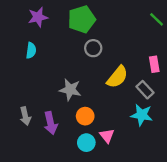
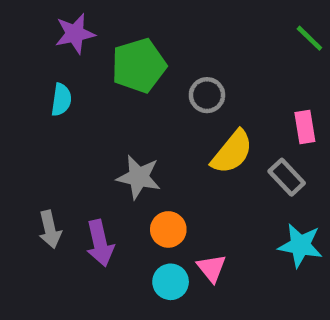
green pentagon: (82, 19) -> (139, 66), moved
gray circle: (93, 48) -> (207, 95), moved
cyan star: (142, 115) -> (300, 245), moved

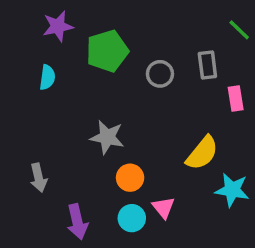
yellow semicircle: (232, 152) -> (202, 153), moved
gray rectangle: (287, 177) -> (207, 65), moved, turned 36
purple arrow: (100, 243) -> (77, 222), moved

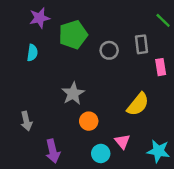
gray star: (107, 137) -> (73, 93), turned 30
cyan star: (232, 190) -> (158, 151), moved
pink triangle: (163, 208) -> (122, 141), moved
cyan circle: (132, 218) -> (101, 153), moved

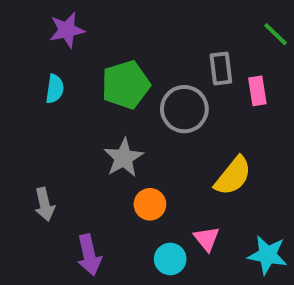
green pentagon: (73, 35) -> (126, 85), moved
gray rectangle: (142, 44) -> (221, 69), moved
gray circle: (109, 50) -> (184, 109), moved, size x1.5
pink rectangle: (161, 67) -> (257, 91), moved

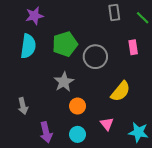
gray rectangle: (221, 69) -> (114, 13), moved
cyan semicircle: (55, 89) -> (28, 46), size x1.6
cyan circle: (170, 259) -> (78, 134), moved

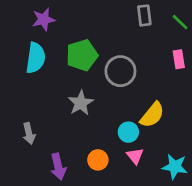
pink rectangle: (133, 47) -> (179, 59), moved
orange circle: (78, 106) -> (98, 160), moved
cyan circle: (78, 134) -> (128, 132), moved

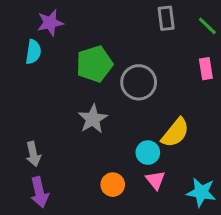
cyan semicircle: (36, 58) -> (33, 52), moved, size x0.7
purple arrow: (58, 167) -> (39, 192), moved

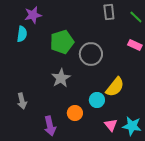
pink rectangle: (206, 69) -> (135, 45), turned -56
pink triangle: (155, 180) -> (111, 125), moved
orange circle: (113, 185) -> (75, 113), moved
purple arrow: (39, 192) -> (50, 126), moved

